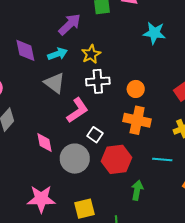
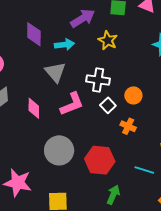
yellow star: (91, 54) -> (108, 40), moved, turned -30
orange cross: (137, 120) -> (128, 126), size x0.6
white square: (95, 135) -> (108, 105), moved
pink diamond: (45, 142) -> (34, 108), moved

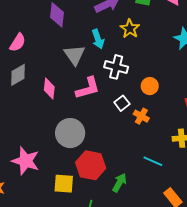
cyan arrow: (64, 45) -> (98, 39), moved, turned 72
white square: (108, 105) -> (122, 103), moved
red hexagon: (100, 160) -> (91, 165), moved

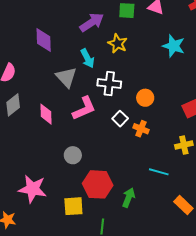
gray circle: (70, 133) -> (73, 155), size x0.6

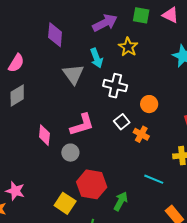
pink L-shape: (84, 108) -> (82, 125), moved
pink diamond: (46, 114) -> (44, 135), moved
pink star: (33, 189) -> (15, 191), moved, size x0.7
yellow square: (73, 206) -> (65, 203), turned 30

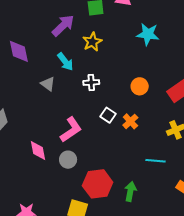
yellow star: (128, 47) -> (92, 42), turned 30
gray triangle: (73, 74) -> (48, 84), size x0.7
white cross: (115, 86) -> (91, 83), size x0.7
orange circle: (149, 104) -> (140, 86), moved
orange cross: (141, 134) -> (130, 121), turned 35

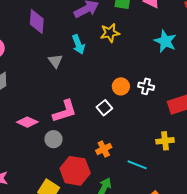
white cross: (91, 83) -> (146, 86), moved
orange circle: (140, 86) -> (121, 86), moved
orange cross: (130, 121) -> (104, 149), moved
pink diamond: (38, 151) -> (27, 122), turned -70

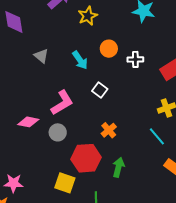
cyan arrow: (78, 44) -> (80, 60), moved
orange circle: (121, 86) -> (109, 49), moved
cyan line: (137, 165) -> (157, 136), moved, turned 42

